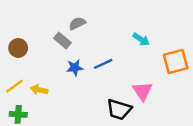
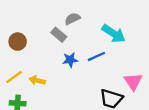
cyan arrow: (141, 39) -> (114, 34), moved, size x1.5

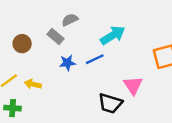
cyan arrow: (114, 34) -> (113, 35), turned -65
brown circle: (18, 42) -> (22, 44), moved

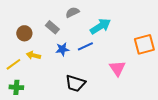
gray semicircle: (70, 20) -> (72, 12), moved
yellow arrow: (33, 84) -> (33, 55), moved
black trapezoid: (110, 103) -> (75, 83), moved

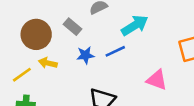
brown circle: (24, 33) -> (36, 34), size x1.5
pink triangle: (117, 68) -> (157, 80), turned -36

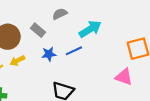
yellow arrow: (48, 63) -> (17, 61), turned -40
pink triangle: (157, 80) -> (124, 77), moved

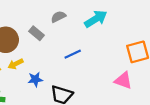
cyan arrow: (90, 29) -> (96, 19), moved
blue star: (49, 54) -> (35, 79), moved

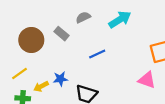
yellow arrow: (16, 64) -> (41, 86), moved

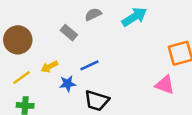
brown circle: (31, 40) -> (18, 40), moved
blue line: (97, 54) -> (89, 65), moved
yellow arrow: (41, 86) -> (49, 67), moved

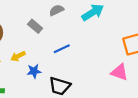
blue line: (89, 65) -> (62, 49), moved

